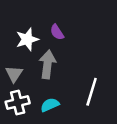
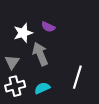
purple semicircle: (57, 32) -> (48, 27), turned -32
gray arrow: (47, 64) -> (40, 54), turned -30

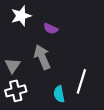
white star: (23, 33) -> (21, 16), moved
cyan semicircle: (42, 88) -> (59, 94), moved, turned -77

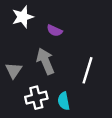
white line: (81, 81) -> (88, 70), moved
white cross: (16, 91) -> (36, 98), moved

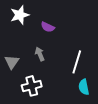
gray arrow: (45, 61) -> (40, 54), size x0.6
cyan semicircle: (64, 101) -> (84, 87), moved

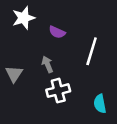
white line: (77, 62) -> (92, 51), moved
white cross: (32, 86) -> (58, 91), moved

